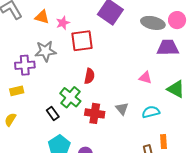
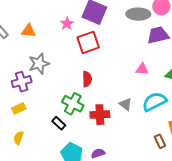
pink star: (63, 23) -> (67, 24), moved
red square: (82, 41) -> (88, 42), moved
cyan semicircle: (151, 112) -> (154, 102), size x1.4

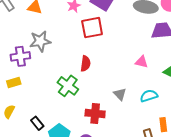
cyan semicircle: (154, 102) -> (149, 96), size x0.7
red cross: (100, 115) -> (95, 113), moved
black rectangle: (59, 123) -> (37, 123), moved

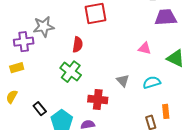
red semicircle: (85, 64) -> (78, 45), moved

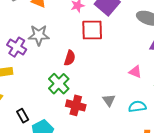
purple cross: (24, 42) -> (17, 47), turned 30
red cross: (98, 100) -> (76, 105), moved

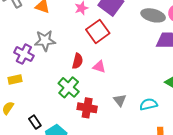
red square: (92, 30) -> (98, 31), turned -30
pink triangle: (135, 72) -> (99, 67), moved

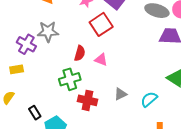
green cross: (69, 87) -> (70, 79), turned 30
gray triangle: (120, 100) -> (120, 94), turned 40
cyan semicircle: (149, 104) -> (149, 99), turned -30

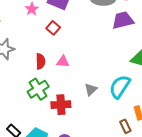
red square: (101, 24) -> (53, 28), size x0.6
cyan semicircle: (149, 99) -> (120, 87), size x1.4

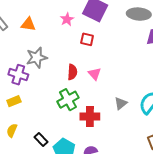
red square: (53, 28) -> (87, 39), turned -32
pink triangle: (63, 62) -> (95, 74), turned 40

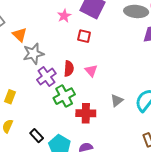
orange triangle: (28, 24) -> (20, 35), moved, turned 35
purple cross: (18, 75) -> (46, 77), moved, turned 36
yellow rectangle: (14, 101) -> (10, 97), turned -48

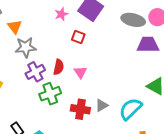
red cross: (86, 113) -> (80, 109), moved

